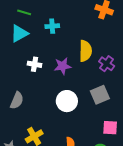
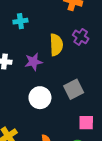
purple cross: (107, 64) -> (81, 37), moved

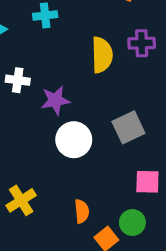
purple cross: (81, 37) -> (142, 43), turned -35
purple star: (33, 62) -> (55, 100), moved

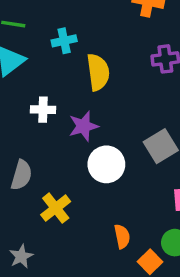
yellow semicircle: (102, 55) -> (98, 72), moved
yellow cross: (21, 200) -> (56, 208), moved

